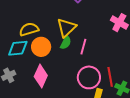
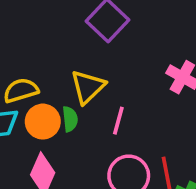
green semicircle: (66, 43) -> (70, 119), moved, turned -32

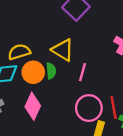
yellow triangle: (88, 87) -> (63, 50), turned -45

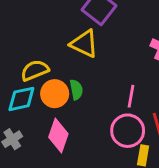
yellow triangle: (63, 50) -> (84, 44), moved
pink line: (82, 72) -> (131, 96), moved

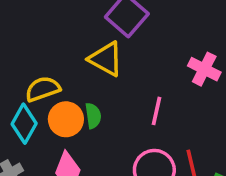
pink line: (131, 96) -> (156, 111), moved
cyan diamond: (21, 99) -> (24, 124), turned -52

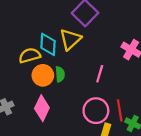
yellow triangle: (106, 59) -> (70, 39), turned 45
cyan diamond: (24, 124) -> (48, 44), moved, turned -30

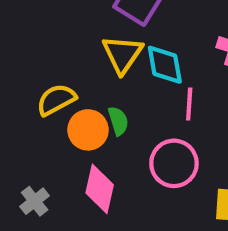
cyan diamond: (48, 44) -> (165, 65), moved
pink circle: (96, 111) -> (174, 163), moved

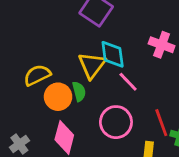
yellow triangle: (122, 54) -> (92, 65), moved
pink line: (189, 104) -> (128, 82), turned -50

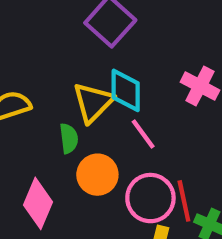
orange circle: (58, 97) -> (97, 175), moved
pink circle: (116, 122) -> (150, 198), moved

